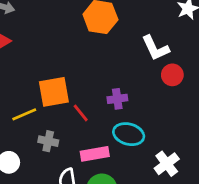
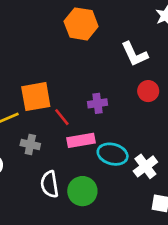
red circle: (172, 75) -> (148, 91), moved
cyan ellipse: (129, 134) -> (113, 154), moved
pink rectangle: (95, 154) -> (81, 140), moved

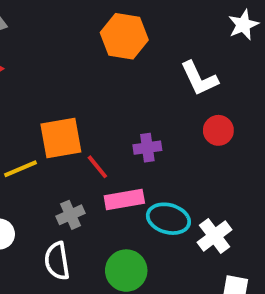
gray cross: (30, 144) -> (71, 215), moved, turned -36
white semicircle: (50, 184) -> (57, 261), moved

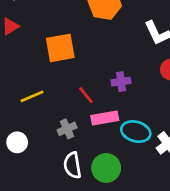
orange square: (61, 138) -> (60, 48), moved
white semicircle: (57, 261) -> (72, 165), moved

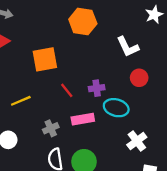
red line: (86, 95) -> (67, 90), moved
cyan ellipse: (136, 132) -> (116, 108), moved

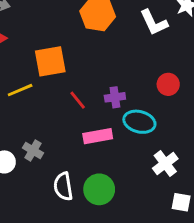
white L-shape: (128, 47) -> (154, 22), moved
yellow line: (21, 101) -> (20, 90), moved
gray cross: (51, 128) -> (33, 150), moved, turned -35

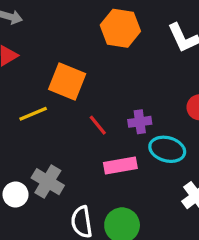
orange square: (50, 61) -> (67, 81), turned 32
gray cross: (33, 150) -> (48, 182), size x1.4

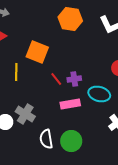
yellow line: (33, 114) -> (16, 72), turned -66
purple cross: (140, 122) -> (74, 79), moved

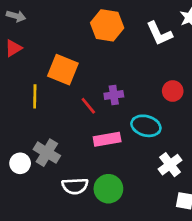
purple cross: (74, 79) -> (114, 95), moved
white semicircle: (46, 139) -> (75, 186), turned -84

